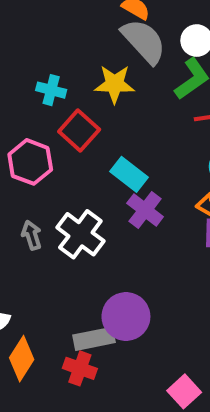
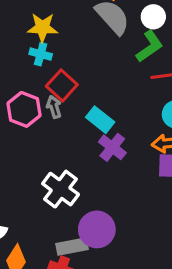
yellow star: (115, 84) -> (43, 28), moved
white cross: (80, 234) -> (61, 189), moved
gray arrow: (32, 235) -> (54, 107), moved

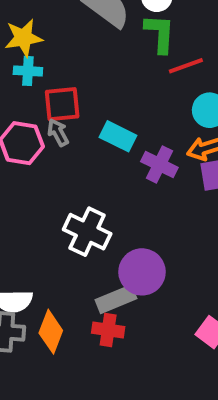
green L-shape: (150, 46) -> (160, 34), turned -40
red square: (62, 85) -> (62, 104), turned -36
purple cross: (112, 147) -> (159, 164), moved

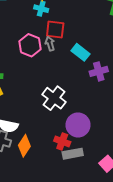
purple cross: (159, 164) -> (99, 71), turned 36
gray rectangle: (116, 299) -> (73, 154), moved
red cross: (108, 330) -> (62, 141), moved

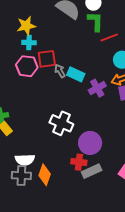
gray arrow: (50, 44) -> (60, 71), moved
pink hexagon: (30, 45) -> (27, 66), moved

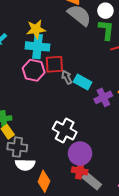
cyan cross: (29, 43) -> (38, 46), size x1.6
purple circle: (90, 143) -> (80, 154), moved
gray rectangle: (92, 171) -> (92, 181), turned 60
gray cross: (21, 175) -> (17, 147), moved

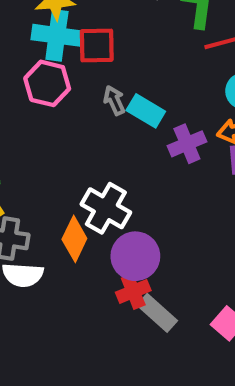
red square: (54, 64) -> (97, 46), moved
red cross: (80, 171) -> (133, 291), turned -35
orange diamond: (44, 181) -> (74, 239), moved

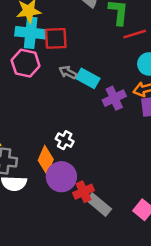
gray arrow: (114, 100) -> (68, 72), turned -36
white cross: (106, 208) -> (65, 140), size x0.6
purple circle: (135, 256) -> (61, 177), moved

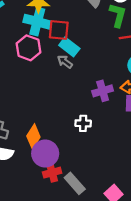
cyan rectangle: (88, 78) -> (69, 47), moved
white cross: (65, 140) -> (83, 123), moved, turned -35
red cross: (83, 192) -> (52, 173), moved

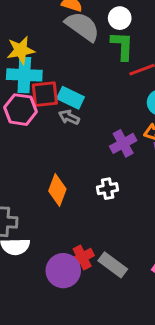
red square: (59, 30) -> (45, 94), moved
orange diamond: (33, 137) -> (57, 190), moved
purple circle: (45, 154) -> (63, 271), moved

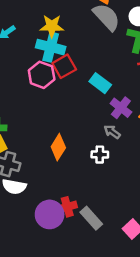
red square: (45, 94) -> (64, 66), turned -35
cyan rectangle: (71, 98) -> (100, 83), moved
gray arrow: (69, 117) -> (112, 132), moved
purple cross: (123, 143) -> (121, 108), moved, turned -35

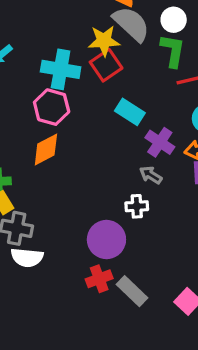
yellow star: (52, 26) -> (104, 41), moved
red square: (64, 66) -> (106, 65), moved
orange diamond: (58, 147) -> (46, 150), moved, turned 35
purple circle: (50, 214) -> (106, 240), moved

